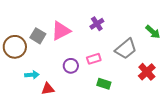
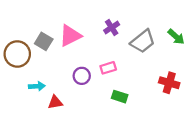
gray trapezoid: (126, 49) -> (143, 41), moved
red cross: (147, 72) -> (169, 83), turned -30

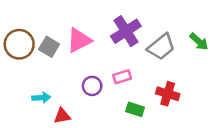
purple cross: (112, 28) -> (126, 31), size x1.6
brown circle: (17, 54) -> (19, 44), moved
red cross: (169, 83) -> (168, 94), moved

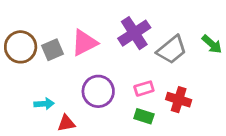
gray square: (49, 47) -> (52, 50), turned 36
pink rectangle: (122, 77) -> (144, 89), moved
purple circle: (92, 86) -> (98, 91), size x1.5

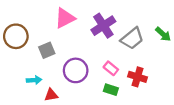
pink triangle: (84, 43) -> (65, 18), moved
gray square: (52, 50) -> (47, 50), moved
pink rectangle: (144, 89) -> (111, 68), turned 56

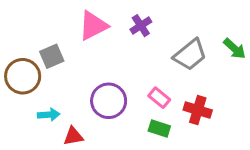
purple cross: (103, 26) -> (141, 26), moved, size x0.6
brown circle: (16, 36) -> (23, 76), moved
gray square: (47, 50) -> (52, 56), moved

